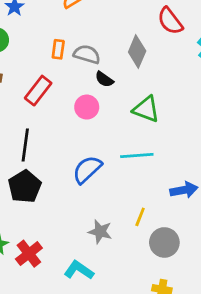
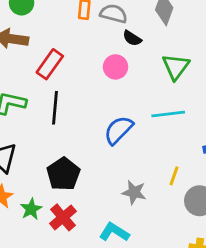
red rectangle: (38, 91) -> (50, 64), moved
green triangle: (146, 109) -> (176, 67), turned 48
black pentagon: (25, 187) -> (63, 174), moved

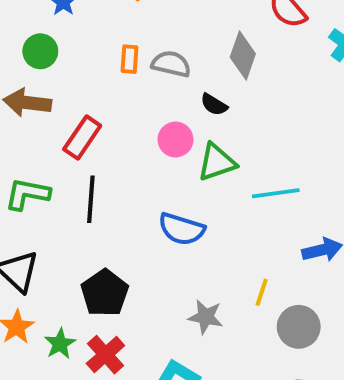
black semicircle: (132, 38) -> (214, 105), moved
green triangle: (176, 67) -> (217, 162), moved, turned 36
cyan line: (168, 114) -> (276, 193), moved
blue semicircle: (118, 130) -> (182, 229), turned -116

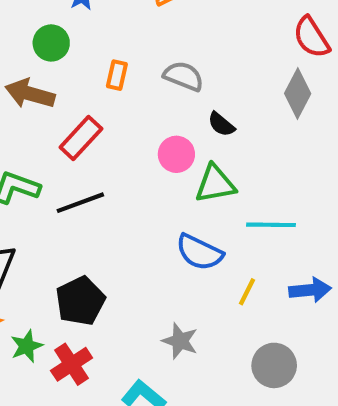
gray diamond: (243, 56) -> (298, 93), moved
orange rectangle: (130, 59) -> (117, 75), moved
black line: (91, 199) -> (80, 203), turned 57
blue semicircle: (182, 229) -> (199, 252), moved
yellow line: (262, 292) -> (247, 292), moved

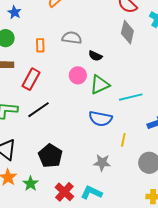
yellow line: (247, 292) -> (123, 140), moved
red cross: (72, 364) -> (64, 192), moved

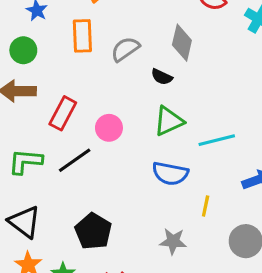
gray diamond: (127, 32) -> (182, 43), moved
gray semicircle: (72, 38) -> (125, 49), turned -42
orange rectangle: (40, 45) -> (82, 36), moved, size x1.5
pink circle: (78, 75) -> (109, 128), moved

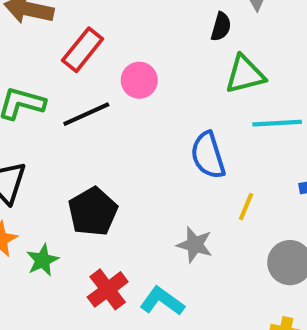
black semicircle: (162, 77) -> (221, 27), turned -110
green triangle: (169, 121) -> (245, 74), moved
blue semicircle: (170, 174) -> (208, 155), turned 51

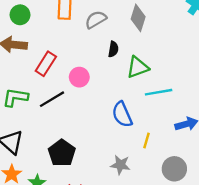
black semicircle: (221, 27) -> (113, 49), moved

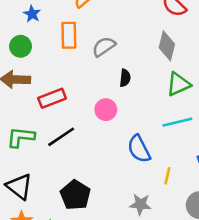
gray diamond: (138, 18) -> (167, 46), moved
red rectangle: (46, 64) -> (52, 98), turned 40
green triangle: (138, 67) -> (178, 84), moved
pink circle: (79, 77) -> (106, 110), moved

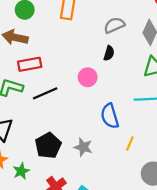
gray semicircle: (104, 47) -> (114, 25), moved
red rectangle: (52, 98) -> (30, 64), moved
gray star: (140, 204) -> (83, 147), moved

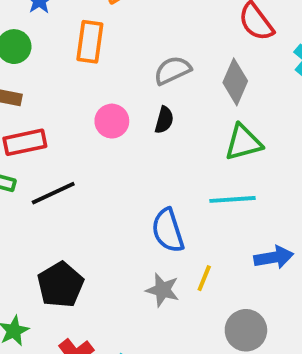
pink circle: (88, 77) -> (112, 121), moved
gray star: (83, 147) -> (163, 290), moved

